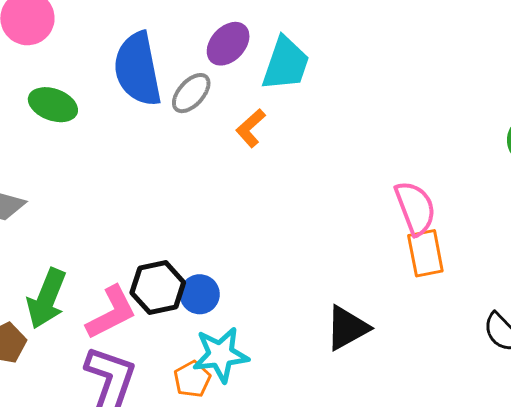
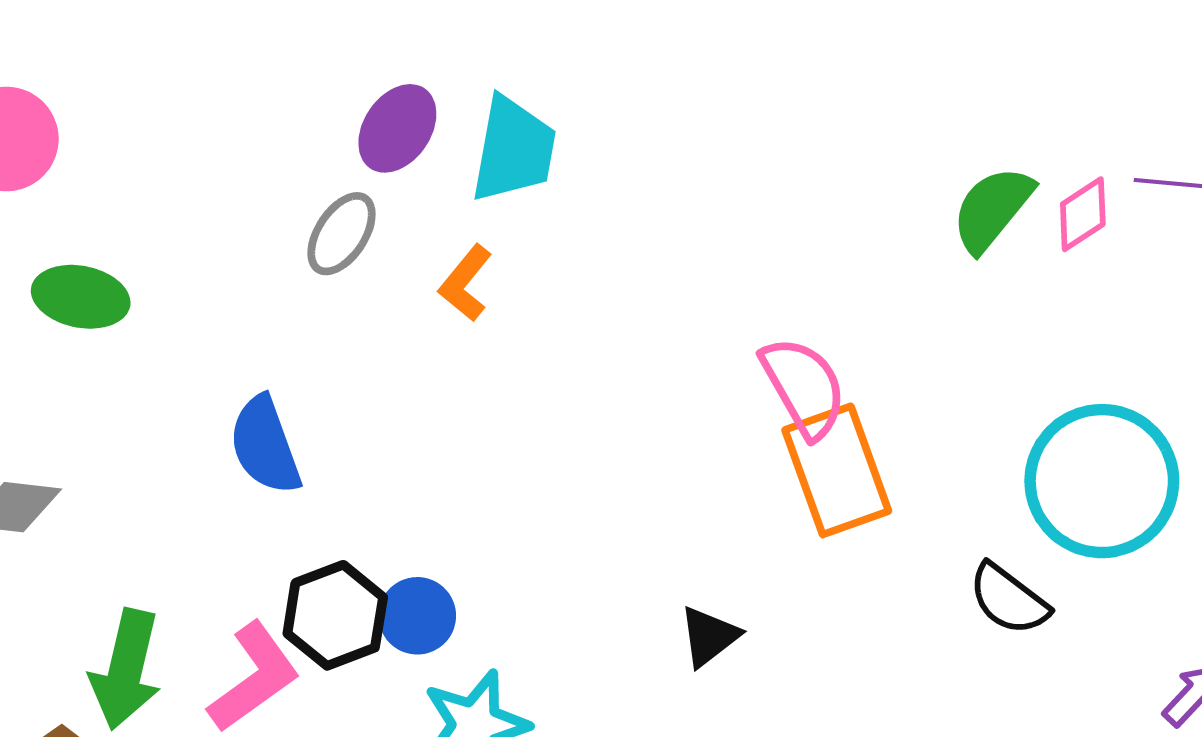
blue semicircle: (138, 69) -> (265, 445), moved, size x0.7
orange rectangle: (425, 253) -> (837, 470), size x1.4
black triangle: (347, 328) -> (709, 636), size x0.7

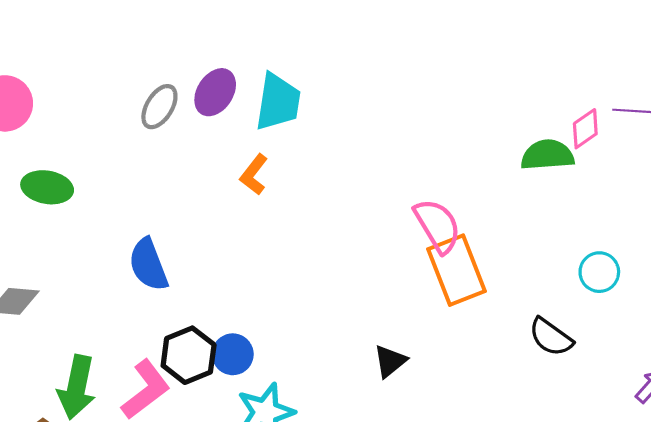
green semicircle: (992, 209) -> (547, 155), moved, turned 48
gray ellipse: (342, 234) -> (159, 107), moved
cyan circle: (1102, 481) -> (599, 272), size x0.5

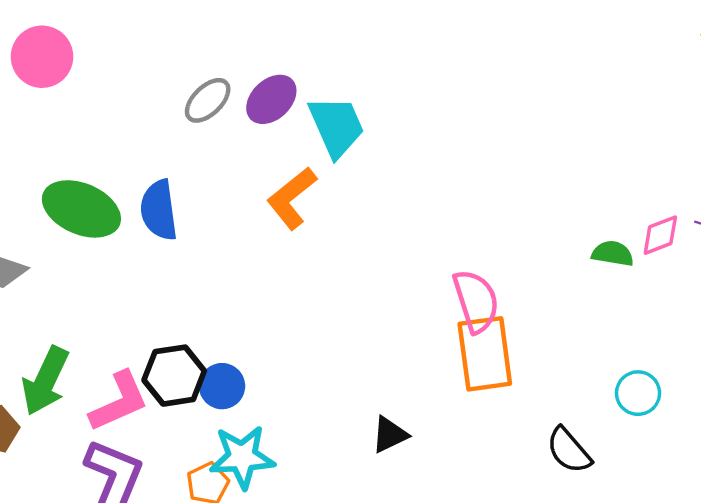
cyan trapezoid: (278, 102) -> (336, 126), turned -46
green semicircle: (547, 155) -> (613, 253), size x0.7
orange L-shape: (254, 175) -> (292, 198), size x1.4
green ellipse: (47, 187) -> (81, 209), moved, size x1.4
blue semicircle: (148, 265) -> (159, 210), moved

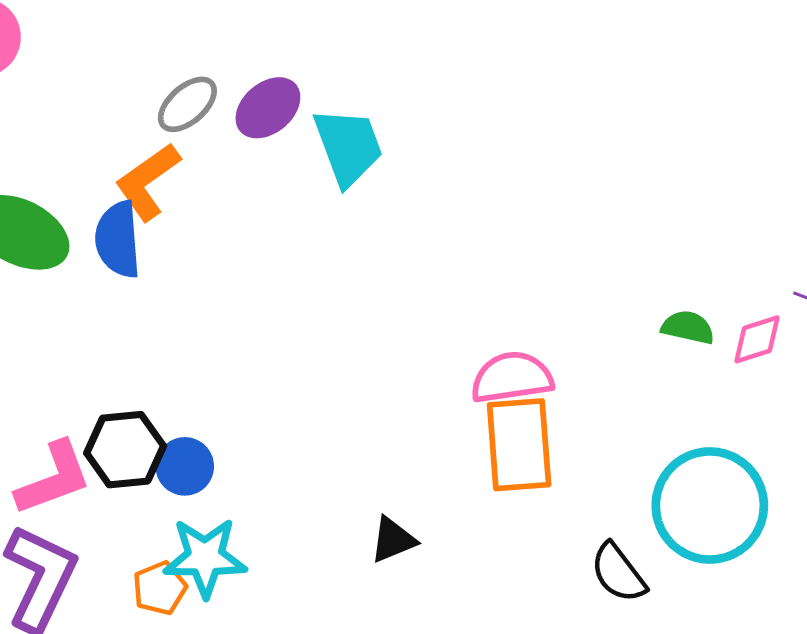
orange L-shape: (292, 198) -> (148, 182), moved
pink diamond: (660, 235) -> (757, 339), moved
pink semicircle: (476, 301) -> (512, 377), turned -84
cyan circle: (638, 393) -> (710, 506), size x2.0

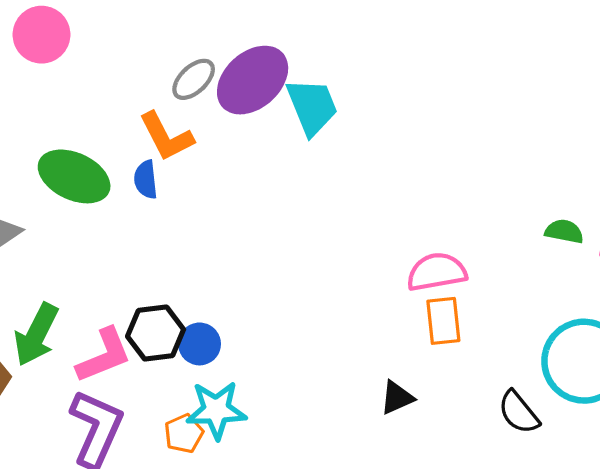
purple ellipse: (268, 108) -> (253, 80), size x1.5
orange L-shape: (148, 182) -> (166, 137), turned -80
blue semicircle: (118, 239) -> (146, 180), size x0.7
orange rectangle: (519, 445) -> (443, 321), size x0.7
black triangle: (393, 540) -> (397, 398), moved

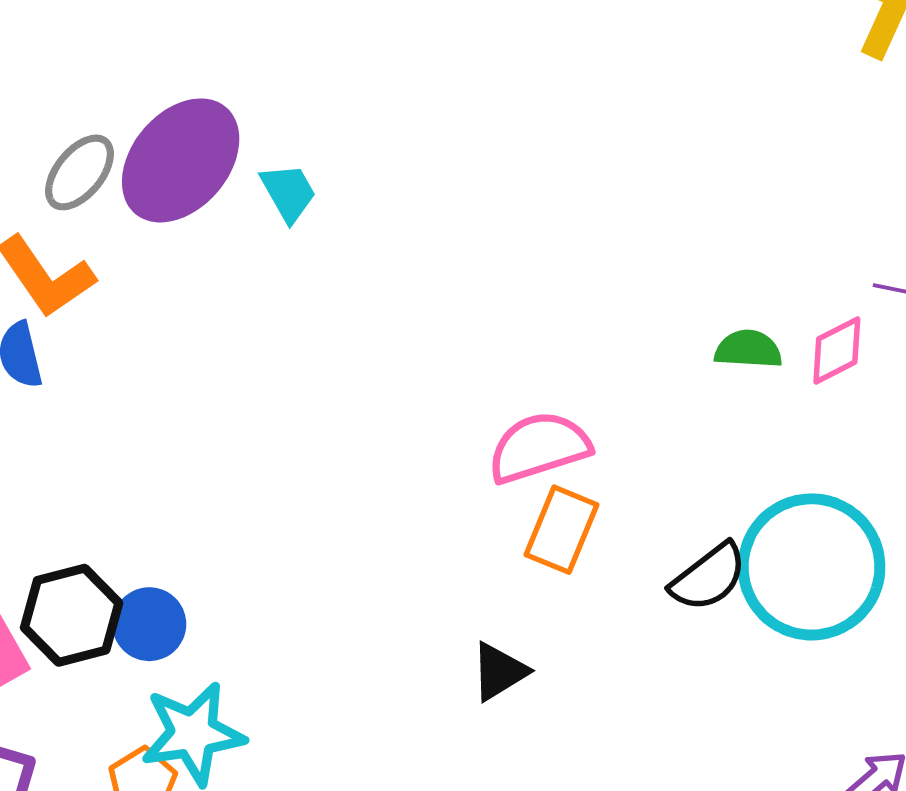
cyan trapezoid: (312, 107) -> (288, 192), size x0.6
orange rectangle: (443, 321) -> (562, 530), turned 36
black semicircle: (519, 412) -> (709, 577), moved, turned -81

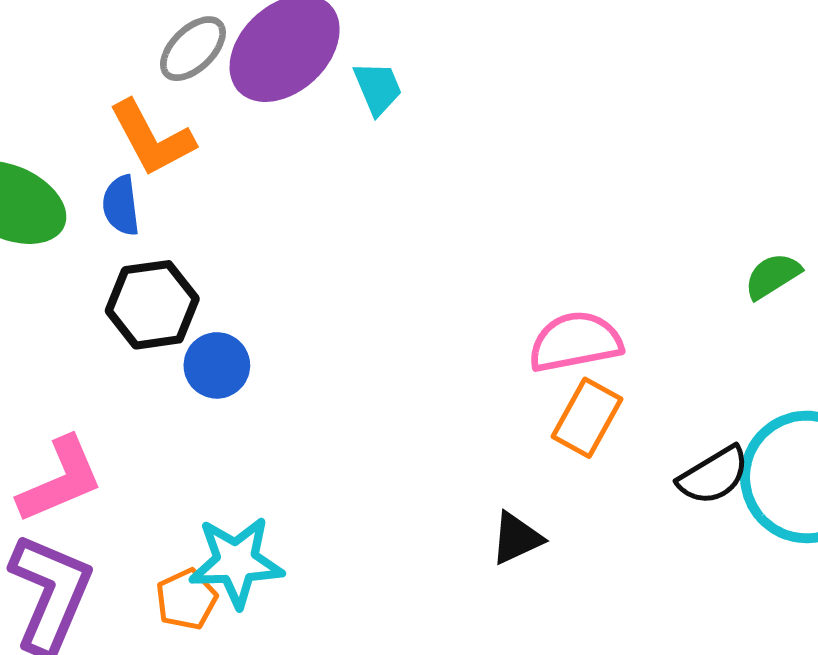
green semicircle: (748, 349) -> (773, 276), turned -42
black hexagon: (72, 615) -> (152, 305), moved
blue circle: (149, 624) -> (217, 365), moved

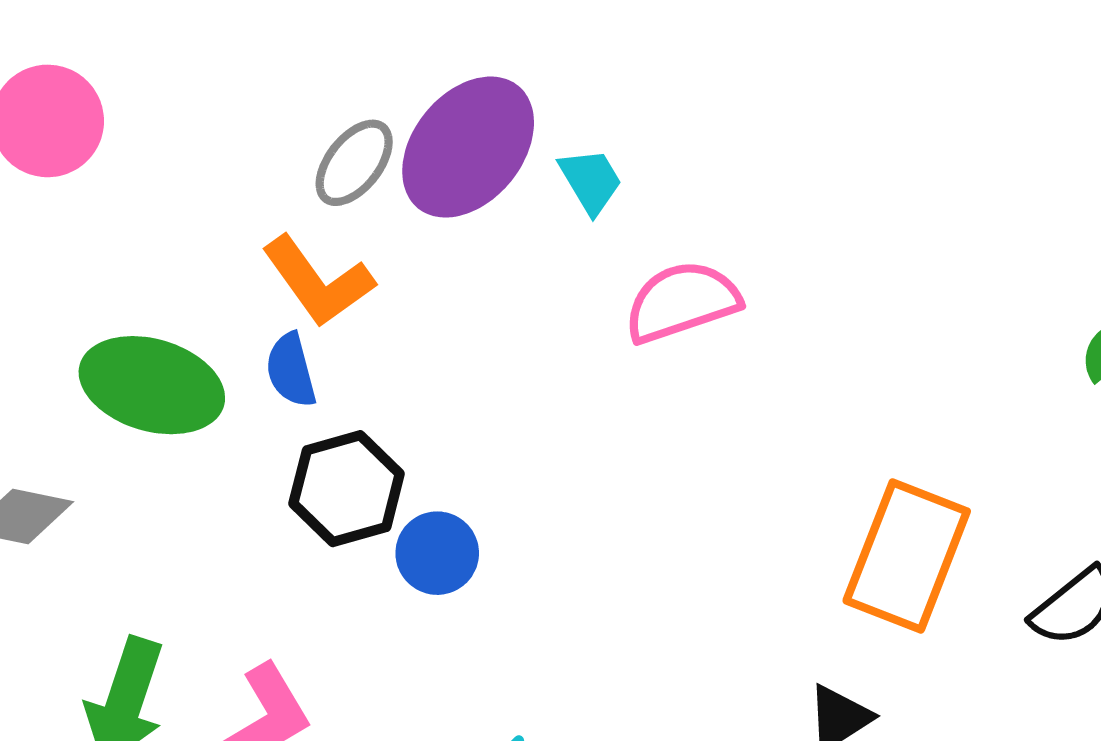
pink semicircle: (575, 342) -> (682, 302), moved
orange rectangle: (587, 418) -> (907, 556), size x1.5

